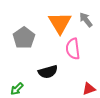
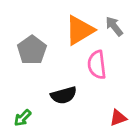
orange triangle: (60, 23) -> (80, 30), turned 30

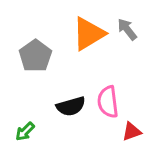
pink semicircle: (97, 65) -> (108, 102), moved

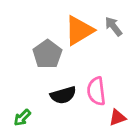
gray pentagon: (35, 56) -> (47, 54), moved

